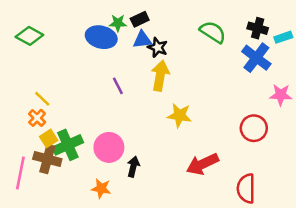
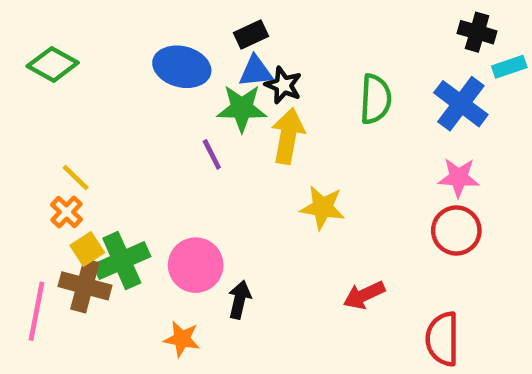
green star: (118, 23) -> (242, 108), moved, size x1.5
black cross: (258, 28) -> (477, 32), moved
green semicircle: (213, 32) -> (376, 99), moved, turned 60
pink star: (281, 95) -> (459, 177), moved
red arrow: (202, 164) -> (364, 295), size x0.7

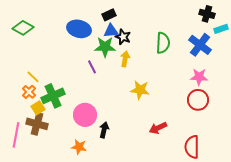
yellow arrow: (288, 136) -> (125, 59), size x0.7
green cross: (122, 261) -> (53, 96), moved

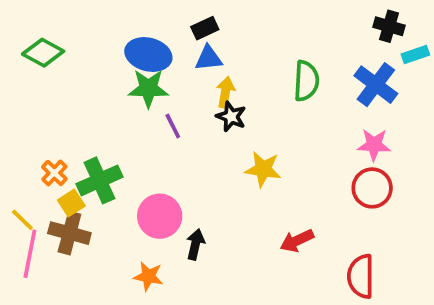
black star: (123, 37) -> (231, 117), moved
green star: (105, 47) -> (148, 88), moved
yellow arrow: (125, 59) -> (225, 92), moved
yellow line: (33, 77) -> (22, 220), moved

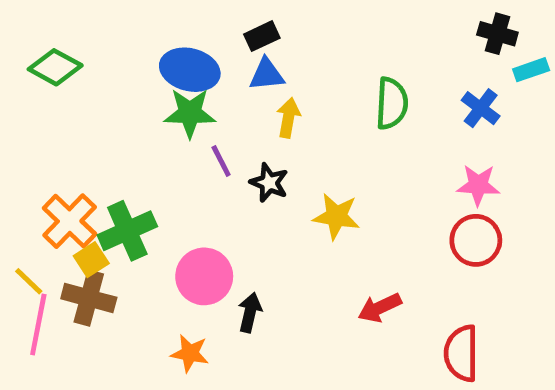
blue cross: (376, 85) -> (481, 108), size x0.7
black star: (231, 117) -> (269, 183), moved
orange cross: (54, 173) -> (70, 221), size x1.6

